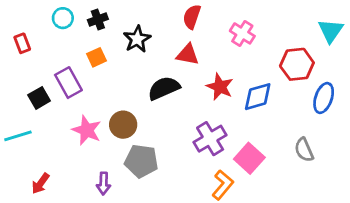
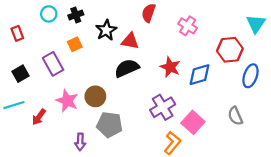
red triangle: (188, 55) -> (130, 41), moved
black square: (39, 98) -> (21, 74), moved
red arrow: (40, 183) -> (39, 117), moved

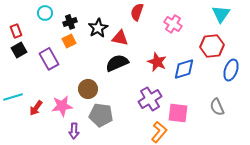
black cross: (76, 15) -> (70, 22), moved
cyan triangle: (256, 24) -> (221, 14), moved
black square: (21, 74) -> (19, 50), moved
pink star: (67, 101) -> (62, 106), moved, turned -30
pink square: (193, 122) -> (178, 113), turned -35

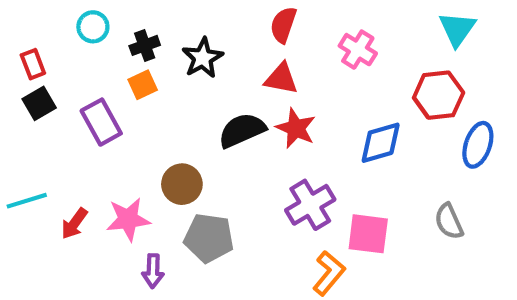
red triangle: (120, 38) -> (281, 79), moved
red star: (157, 62) -> (296, 128), moved

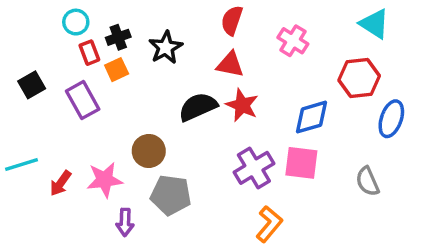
cyan triangle: (457, 29) -> (374, 24), turned -32
red rectangle: (33, 64) -> (89, 53), moved
pink square: (368, 234) -> (301, 163), moved

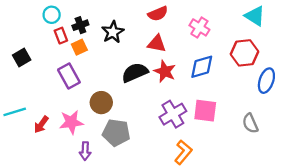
red semicircle: (232, 20) -> (158, 14), turned -132
purple rectangle: (83, 100) -> (69, 76), moved
blue diamond: (312, 117) -> (202, 67), moved

